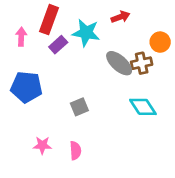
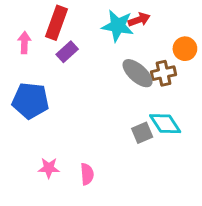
cyan star: (86, 33) -> (118, 26), moved
gray square: (79, 107) -> (142, 133), moved

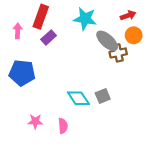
red arrow: (139, 20) -> (128, 15), moved
gray ellipse: (138, 73) -> (107, 41), moved
cyan diamond: (165, 124) -> (78, 98), moved

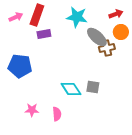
pink arrow: (18, 31) -> (16, 17), moved, turned 64
purple rectangle: (49, 37) -> (44, 34), turned 32
gray square: (103, 96) -> (93, 87), turned 32

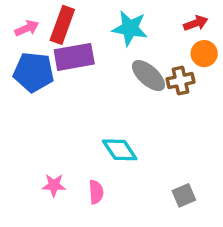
purple rectangle: (44, 34) -> (74, 57), size x1.6
gray ellipse: (97, 37) -> (148, 76), moved
blue pentagon: (20, 66) -> (34, 72), moved
gray square: (93, 87) -> (184, 195), moved, turned -32

